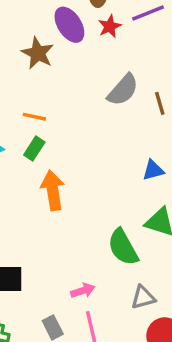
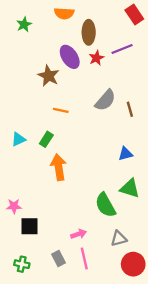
orange line: (34, 117) -> (61, 110), moved

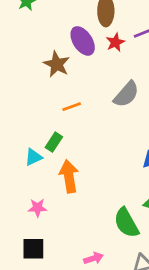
orange line: (61, 110) -> (72, 107), turned -32
cyan triangle: (18, 139) -> (33, 157), moved
pink star: (14, 206) -> (37, 208), moved

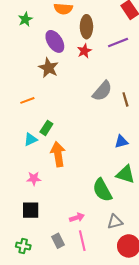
purple ellipse: (83, 41) -> (55, 41), moved
red star: (115, 42) -> (84, 51), moved
orange line: (72, 107) -> (27, 100), moved

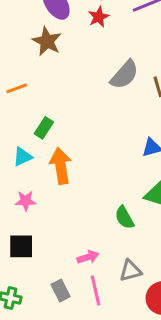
cyan triangle: (31, 139) -> (23, 157), moved
green semicircle: (102, 190) -> (124, 218), size x0.7
gray triangle: (115, 222) -> (130, 271), moved

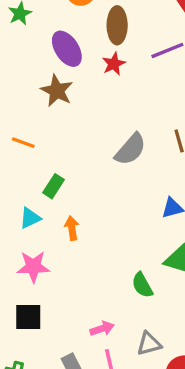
gray semicircle: (124, 75) -> (131, 149), moved
orange line: (17, 88) -> (23, 143), turned 40
orange arrow: (61, 166) -> (72, 228), size x0.6
pink star: (26, 201) -> (33, 267), size x1.4

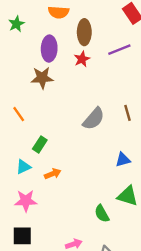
purple ellipse: (67, 49) -> (49, 49), turned 35
brown star: (57, 91) -> (42, 78), turned -30
orange line: (23, 143) -> (19, 114), turned 35
orange arrow: (72, 228) -> (53, 174), turned 77

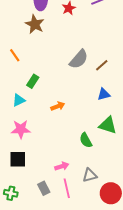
brown star: (42, 78) -> (35, 24), turned 30
brown line: (128, 113) -> (102, 65), moved, turned 64
orange arrow: (53, 174) -> (58, 106), moved

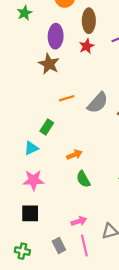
orange line: (15, 55) -> (67, 98), moved, turned -72
green semicircle: (86, 140) -> (83, 179), moved

